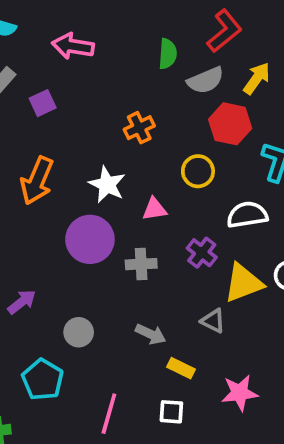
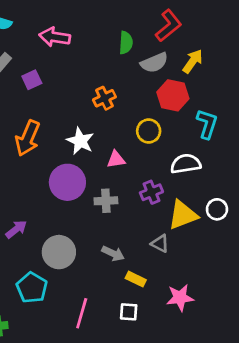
purple cross: (202, 253) -> (151, 192), turned 30
gray circle: (79, 332) -> (59, 252), size x1.5

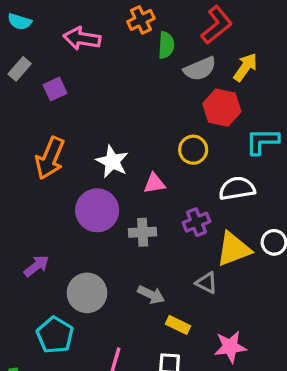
orange cross: (104, 98) -> (141, 20), moved
cyan L-shape: (207, 124) -> (262, 141), turned -108

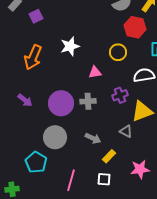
white star: (112, 161) -> (70, 46), moved, turned 30
purple circle: (97, 210) -> (61, 103), moved
purple arrow: (36, 266) -> (25, 100), moved, turned 77
yellow rectangle: (178, 325) -> (109, 156), turned -72

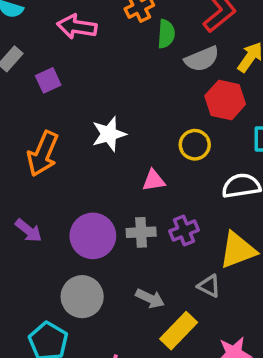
purple cross: (120, 95) -> (184, 231), moved
yellow rectangle: (109, 156) -> (179, 331), size x1.5

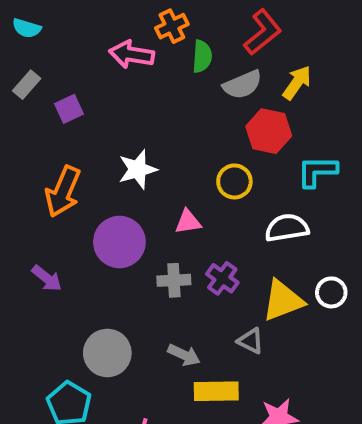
pink arrow: (77, 27) -> (132, 54), moved
purple cross: (184, 231) -> (222, 278), turned -32
purple circle: (93, 236) -> (119, 242), moved
yellow rectangle: (179, 331) -> (216, 391), turned 45

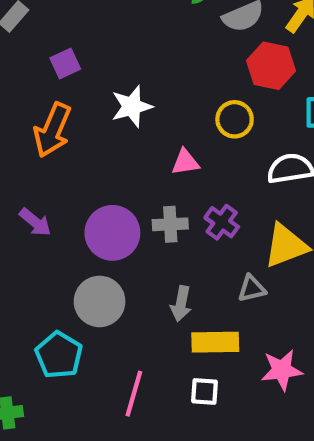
purple square: (69, 109) -> (65, 64), moved
purple circle: (119, 242) -> (112, 233), moved
gray triangle: (251, 341) -> (252, 289), turned -40
gray arrow: (184, 355) -> (181, 304), turned 76

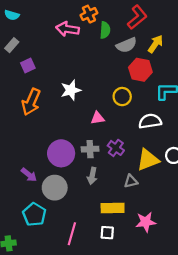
purple square: (65, 64) -> (28, 65), moved
purple arrow: (35, 222) -> (29, 175), moved
gray arrow: (181, 304) -> (92, 176), moved

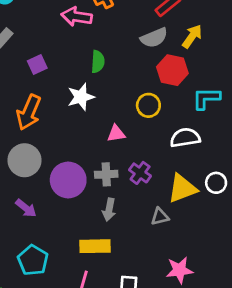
green semicircle: (105, 30) -> (98, 62), moved
purple square: (28, 65) -> (37, 64), moved
gray circle: (55, 188) -> (25, 160), moved
yellow rectangle: (113, 208) -> (95, 246), moved

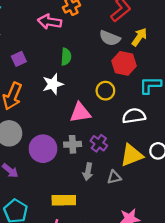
gray semicircle: (154, 38) -> (110, 38), turned 45
pink triangle: (116, 133) -> (80, 113), size x1.5
gray arrow: (109, 210) -> (88, 172), moved

